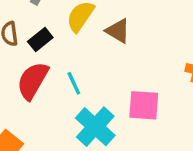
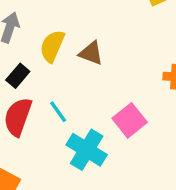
pink square: (144, 105) -> (130, 120), turned -32

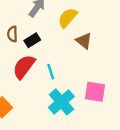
yellow semicircle: (52, 46) -> (68, 18), moved
pink square: (130, 120) -> (95, 92), turned 30

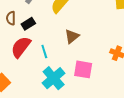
brown triangle: (84, 41) -> (72, 36), moved, turned 42

